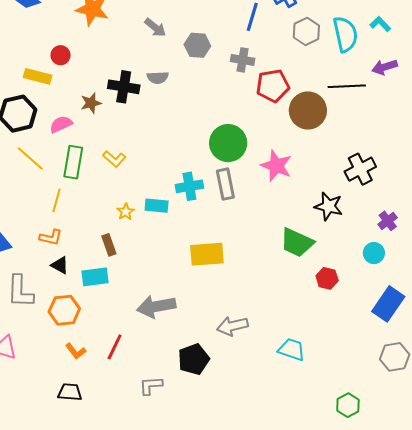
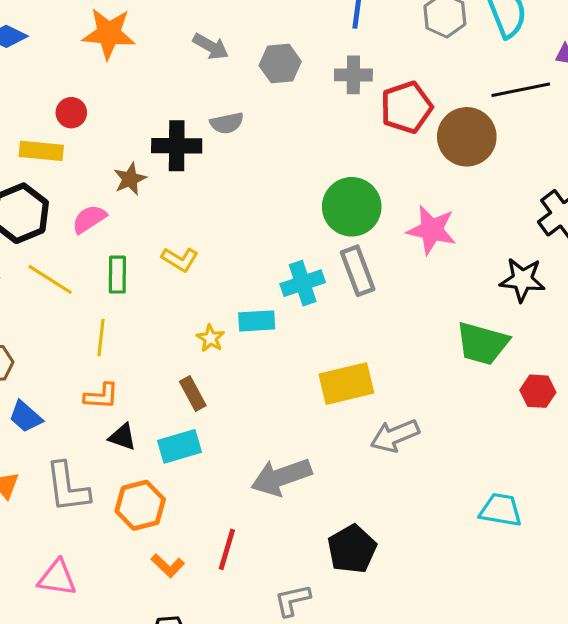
green rectangle: (73, 162) -> (117, 275), size x0.7
gray arrow: (232, 326) -> (395, 436), moved

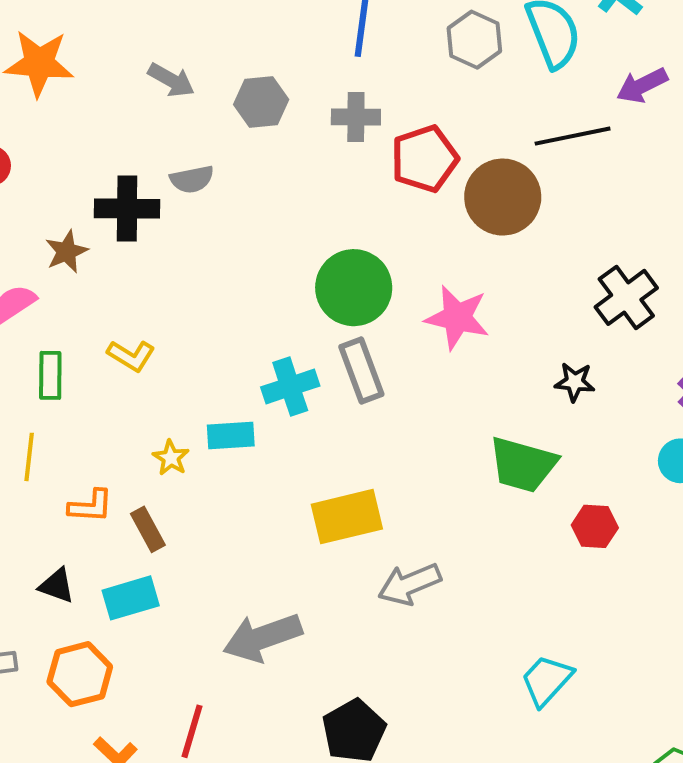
black star: (522, 280) -> (575, 382), size x0.7
orange L-shape: (101, 396) -> (91, 506), moved
cyan trapezoid: (501, 510) -> (547, 680), turned -57

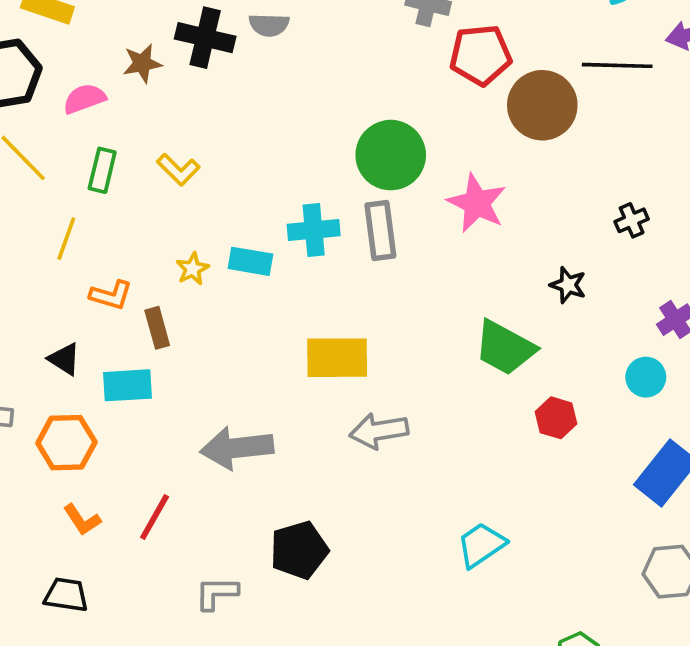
black cross: (626, 297) -> (632, 220), size x0.6

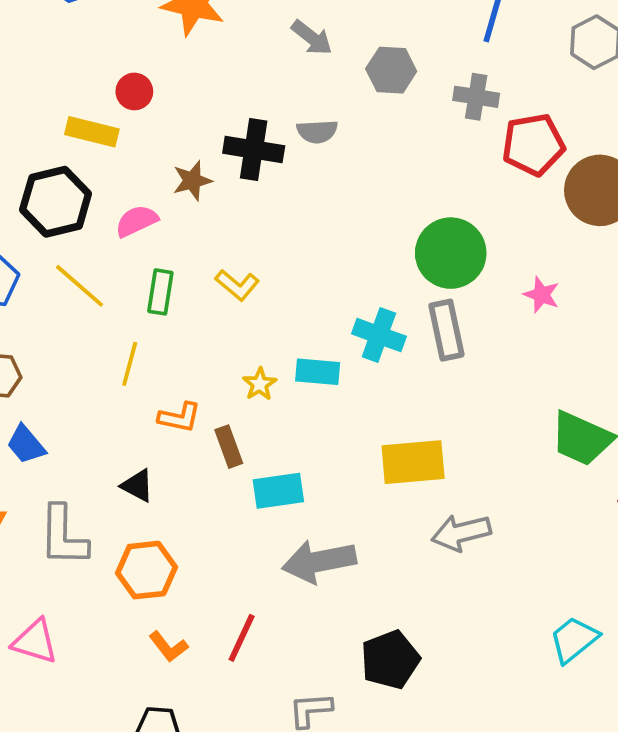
pink star: (477, 203) -> (542, 295), size x0.6
cyan cross: (314, 230) -> (379, 335), turned 30
cyan rectangle: (128, 385) -> (278, 491), moved

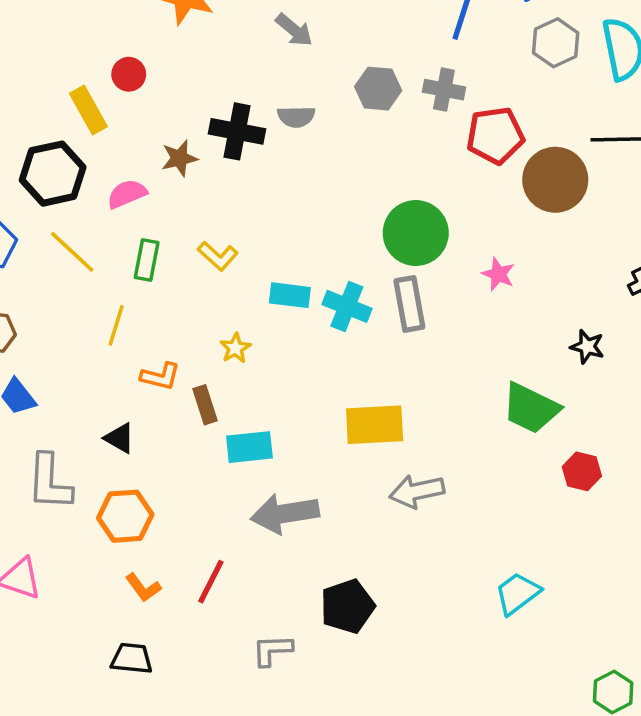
gray hexagon: (391, 70) -> (378, 89), moved
yellow rectangle: (92, 132) -> (88, 110), turned 45
cyan rectangle: (318, 372) -> (290, 295), moved

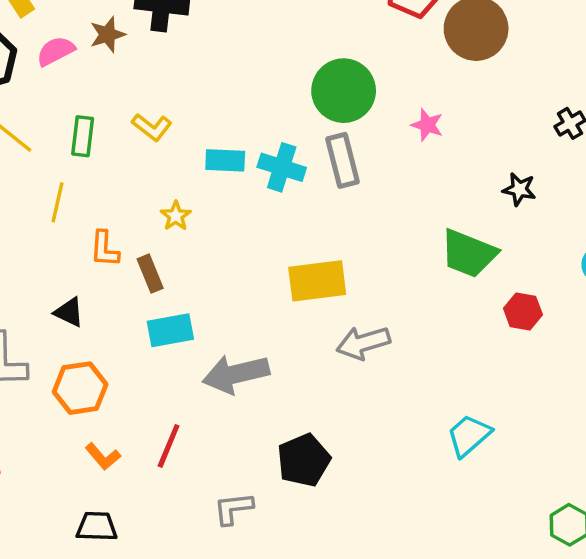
pink semicircle: (127, 194) -> (56, 51), moved
orange L-shape: (160, 376) -> (104, 249), turned 84
cyan rectangle: (249, 447) -> (170, 330), moved

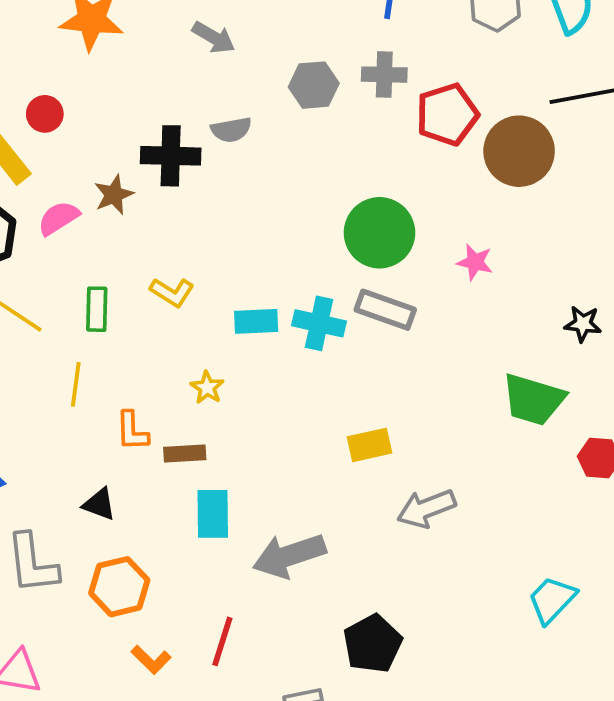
gray rectangle: (343, 160) -> (385, 310), turned -51
brown rectangle: (150, 274) -> (185, 454), turned -66
yellow rectangle: (317, 281) -> (369, 445), size x0.7
cyan rectangle: (170, 330) -> (213, 514), turned -75

